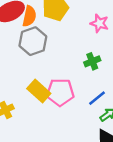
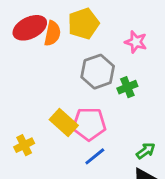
gray hexagon: (33, 41) -> (98, 72), moved
blue line: (97, 98) -> (95, 156), moved

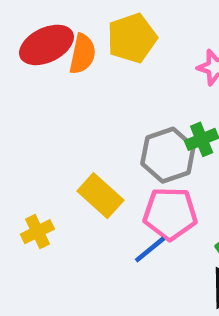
gray hexagon: (98, 72) -> (168, 155), moved
pink pentagon: (89, 124) -> (170, 214), moved

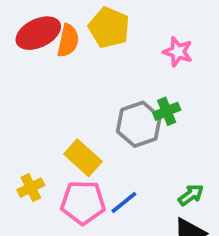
yellow pentagon: (132, 38) -> (109, 28), turned -30
pink pentagon: (170, 214) -> (83, 202), moved

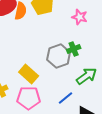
green arrow: (191, 195) -> (87, 76), moved, size x1.5
blue line: (124, 202) -> (66, 98), moved

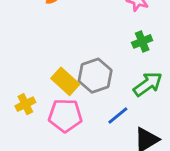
green cross: (74, 49) -> (142, 41), moved
gray hexagon: (59, 56) -> (95, 76), moved

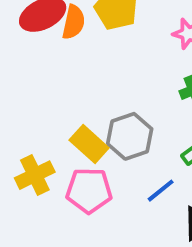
yellow cross: (25, 104) -> (35, 175), size x1.4

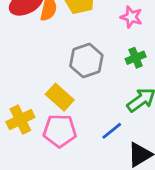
gray hexagon: (130, 136) -> (86, 61), moved

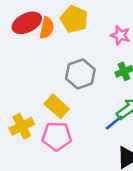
blue line: (112, 131) -> (114, 123), moved

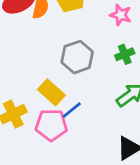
blue line: (114, 123) -> (72, 110), moved

